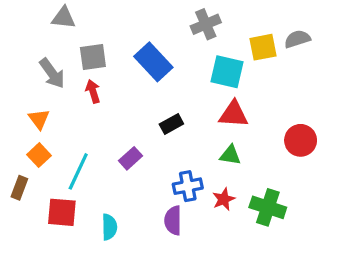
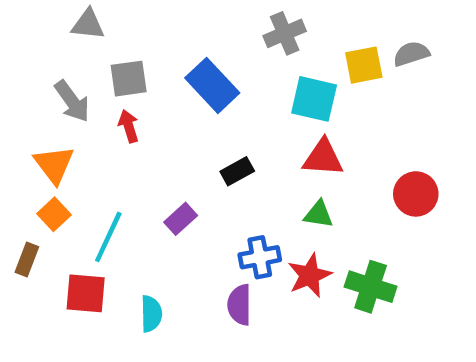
orange triangle: (39, 119) -> (54, 165), size x1.4
red star: (224, 199) -> (310, 275), size x1.4

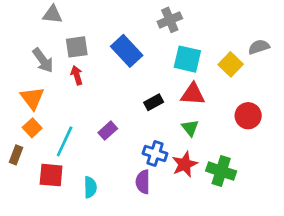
gray semicircle: (411, 54) -> (259, 47), moved
yellow square: (364, 65) -> (231, 64), moved, turned -35
black rectangle: (237, 171) -> (154, 102), moved
green triangle: (319, 214) -> (190, 128), turned 42
blue cross: (260, 257) -> (155, 154), turned 30

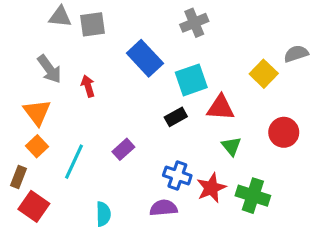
gray square: (77, 47) -> (93, 24), moved
cyan square: (187, 59) -> (191, 80), moved, turned -32
green triangle: (190, 128) -> (231, 146), moved
red square: (51, 175) -> (34, 206), moved, turned 30
purple semicircle: (143, 182) -> (163, 208), turned 85

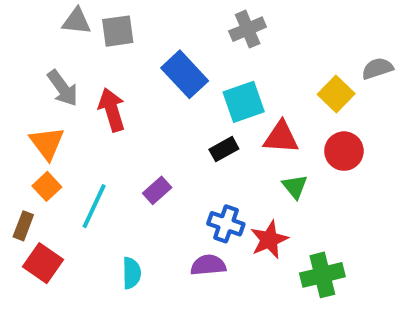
red arrow: (88, 86) -> (112, 110), size x1.5
red circle: (284, 132) -> (344, 151), moved
green cross: (253, 196) -> (322, 275), moved, turned -32

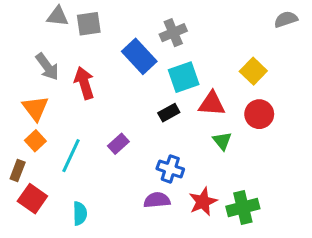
gray cross: (248, 29) -> (173, 33), moved
gray semicircle: (377, 68) -> (286, 19), moved
red star: (269, 240) -> (203, 202), moved
cyan semicircle: (132, 273) -> (80, 213), moved

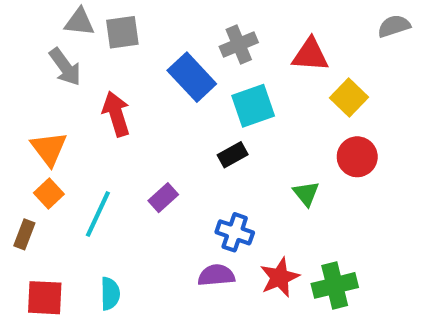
gray arrow: (47, 67) -> (65, 67), moved
red triangle: (212, 104) -> (310, 55), moved
red square: (32, 199) -> (45, 298), moved, turned -32

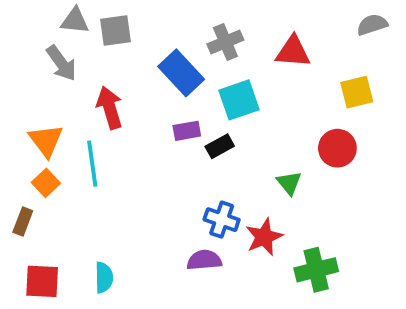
yellow square: (349, 98) -> (357, 92), moved, turned 32
purple rectangle: (163, 198) -> (187, 131), moved, turned 32
cyan line: (98, 214) -> (92, 164), moved, turned -33
red star: (280, 277) -> (264, 237), moved

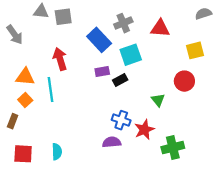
gray arrow: (61, 63) -> (15, 35), moved
orange triangle: (46, 140) -> (25, 77), turned -48

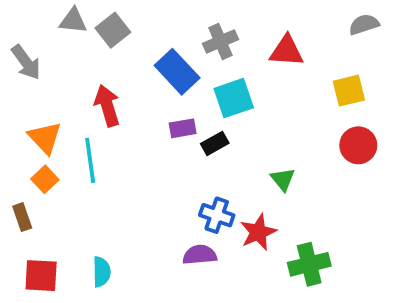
gray square: (63, 17) -> (113, 30), turned -30
orange triangle: (25, 77) -> (45, 138), turned 42
red circle: (184, 81) -> (358, 145), moved
brown rectangle: (13, 121) -> (22, 217), turned -40

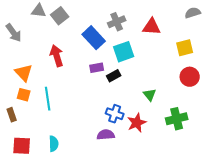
cyan line: (90, 160) -> (48, 99), moved
orange square: (45, 179) -> (24, 95), turned -32
green cross: (309, 264) -> (177, 119), moved

